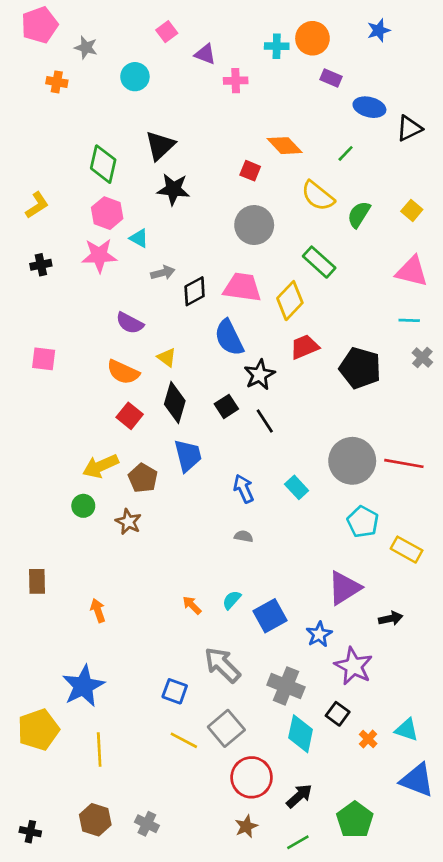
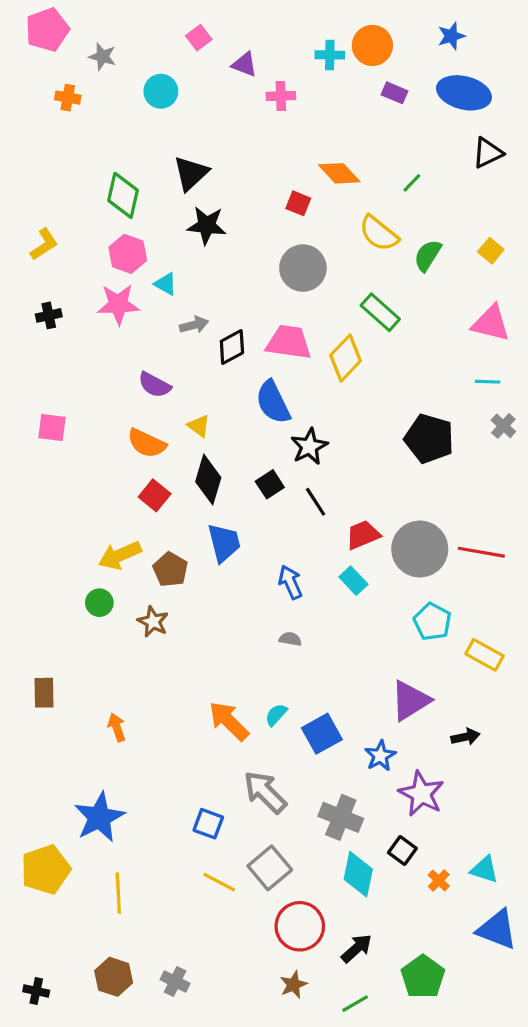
blue ellipse: (369, 107) -> (464, 93), moved, size x1.4
red trapezoid: (305, 347) -> (363, 535), moved
orange arrow: (192, 605) -> (229, 721), size x1.8

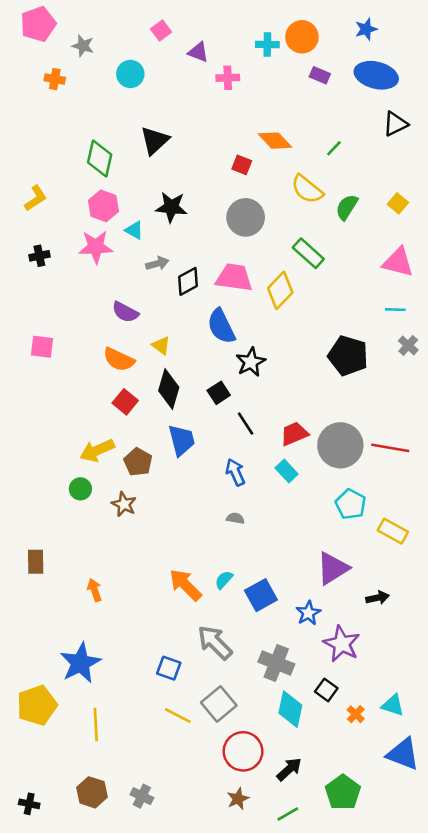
black star: (207, 225) -> (171, 207), moved
black line: (316, 502) -> (246, 424), moved

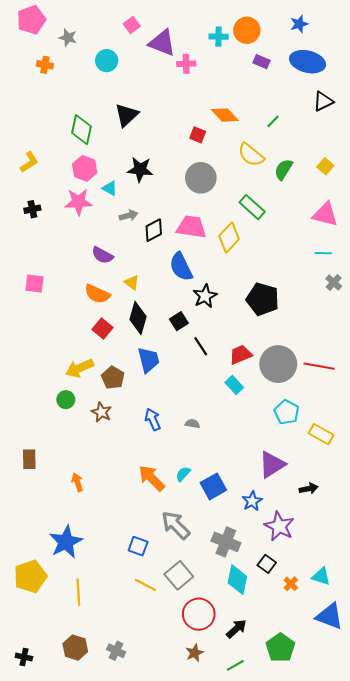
purple triangle: (198, 52) -> (162, 43), size x1.6
black pentagon: (348, 356) -> (263, 299), moved
blue arrow: (235, 472) -> (153, 419), moved

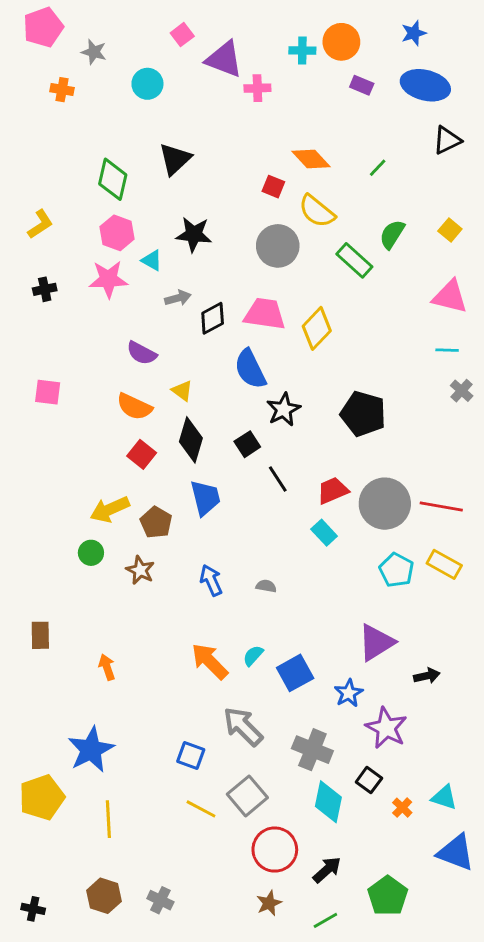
yellow semicircle: (251, 155) -> (317, 211), moved
green rectangle: (252, 207) -> (354, 260), moved
yellow rectangle: (321, 434) -> (444, 564), moved

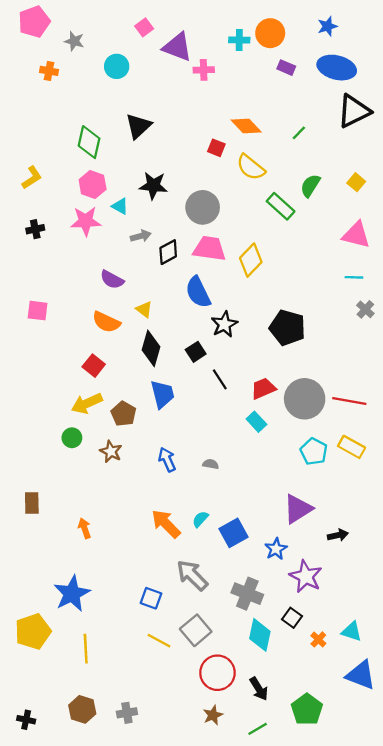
black triangle: (447, 140) -> (354, 111), size x1.5
gray circle: (278, 246) -> (203, 207), moved
red square: (142, 454) -> (94, 366), moved
black arrow: (327, 870) -> (259, 689), turned 100
gray cross: (160, 900) -> (127, 713), turned -36

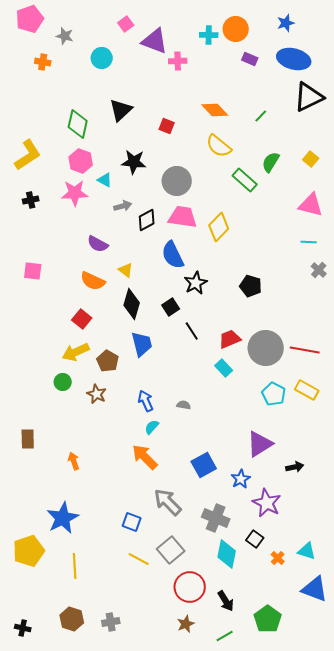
red square: (216, 148) -> (167, 126), moved
yellow L-shape: (32, 178) -> (28, 155), size x1.5
black pentagon: (287, 328) -> (251, 286), size x0.7
cyan semicircle: (200, 519) -> (152, 427), moved

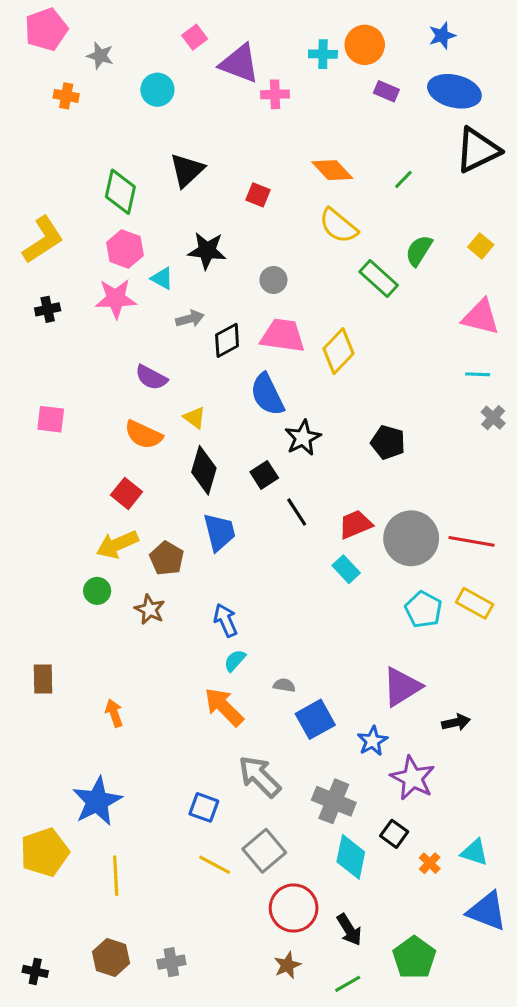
gray circle: (177, 181) -> (273, 280), size x0.6
gray semicircle: (184, 405) -> (284, 685), moved

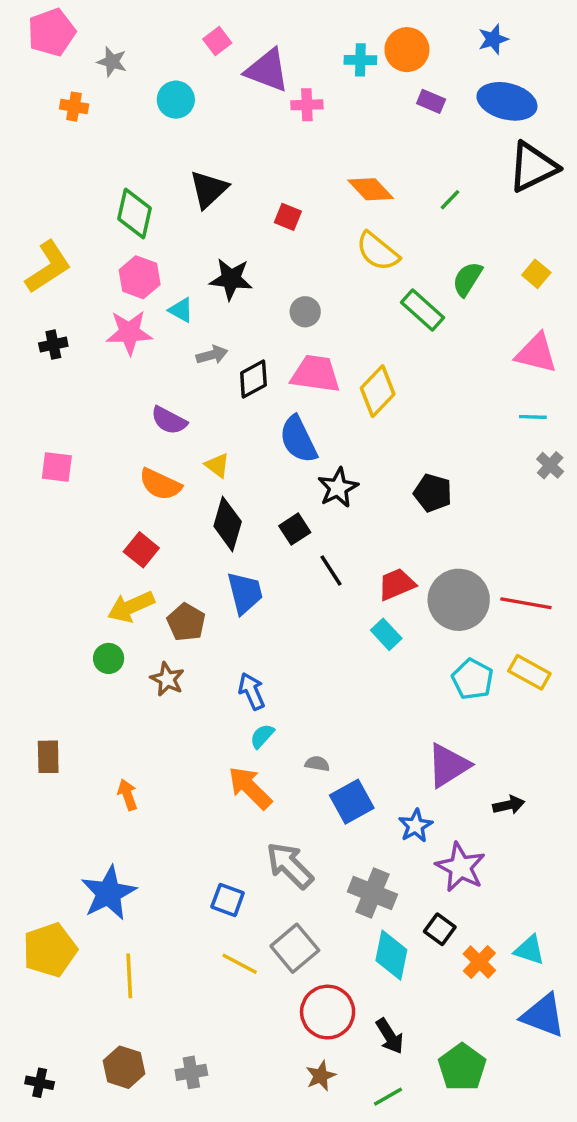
orange cross: (430, 863) -> (479, 962), size x1.4

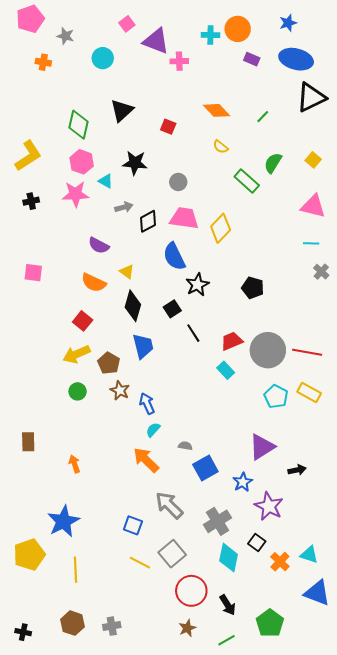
yellow semicircle: (378, 251) -> (221, 147), size x0.6
green circle: (109, 658) -> (78, 391), moved
brown star: (167, 679) -> (120, 390), moved
gray cross: (372, 893) -> (218, 521), turned 36

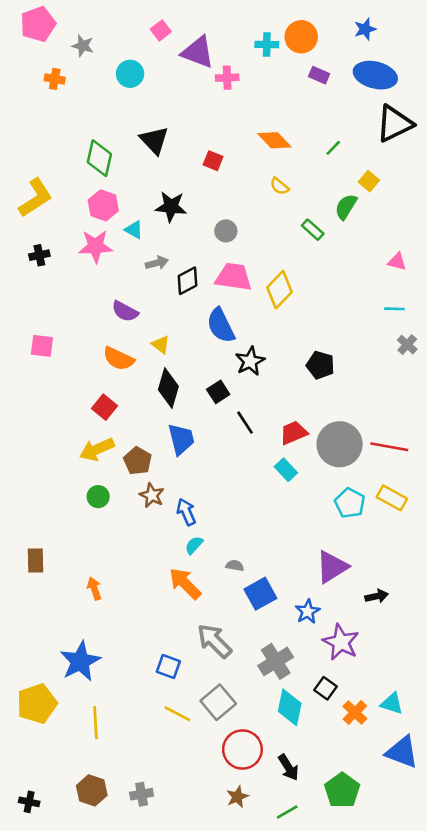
black triangle: (122, 110) -> (154, 140), turned -30
yellow square: (313, 160) -> (369, 181), moved
green rectangle: (247, 181) -> (313, 230), size x0.7
pink triangle: (313, 206) -> (397, 262), size x0.6

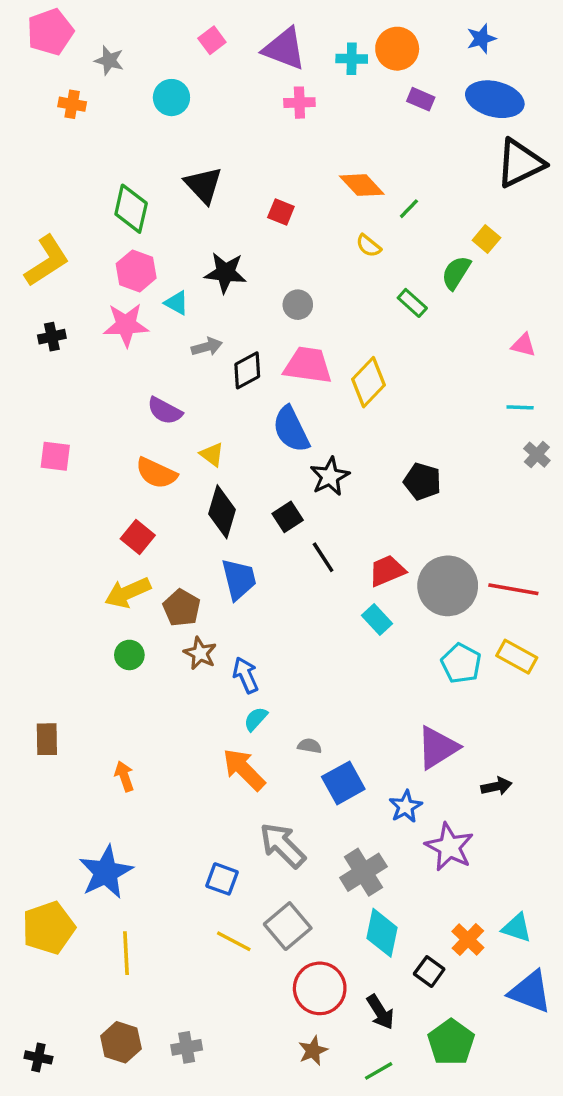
purple triangle: (198, 52) -> (284, 49), moved
green line: (333, 148) -> (409, 209), moved
black square: (325, 688) -> (429, 972), moved

